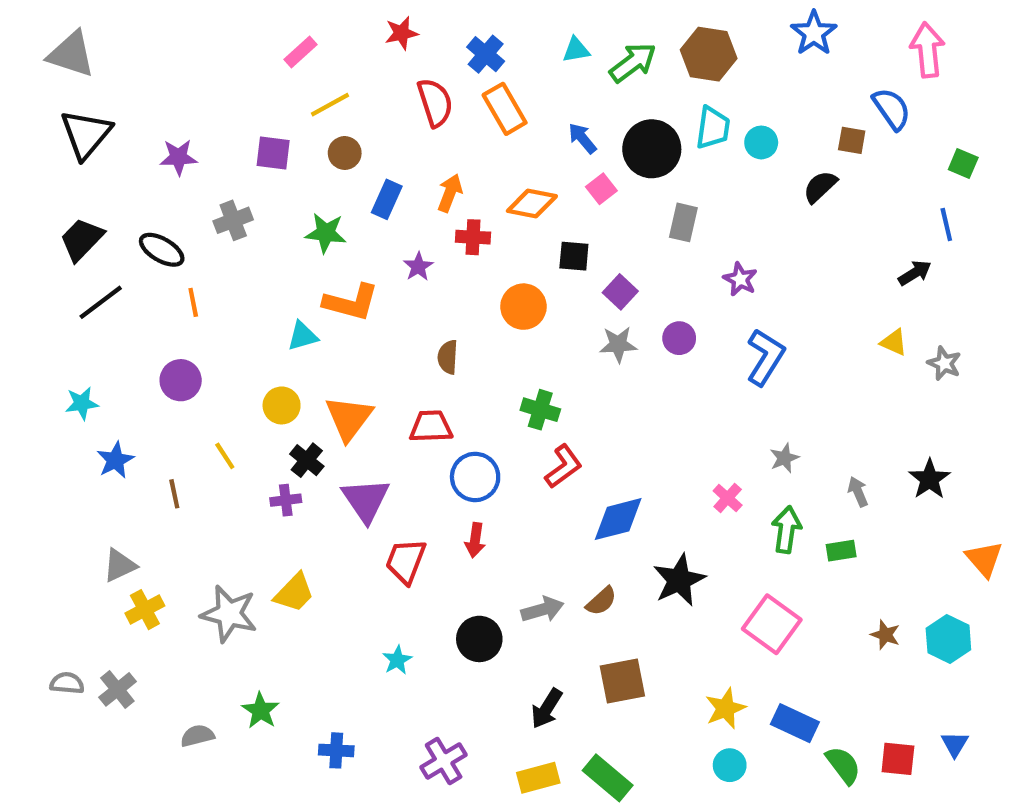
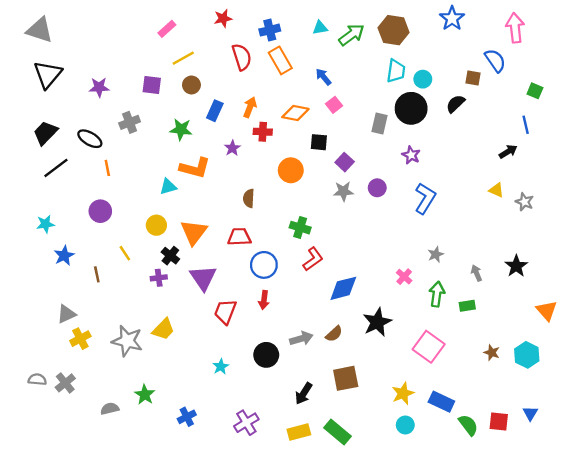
blue cross: (486, 54) -> (270, 30), turned 36
black circle: (652, 149) -> (411, 108), moved
blue cross: (336, 750) -> (187, 417), turned -30

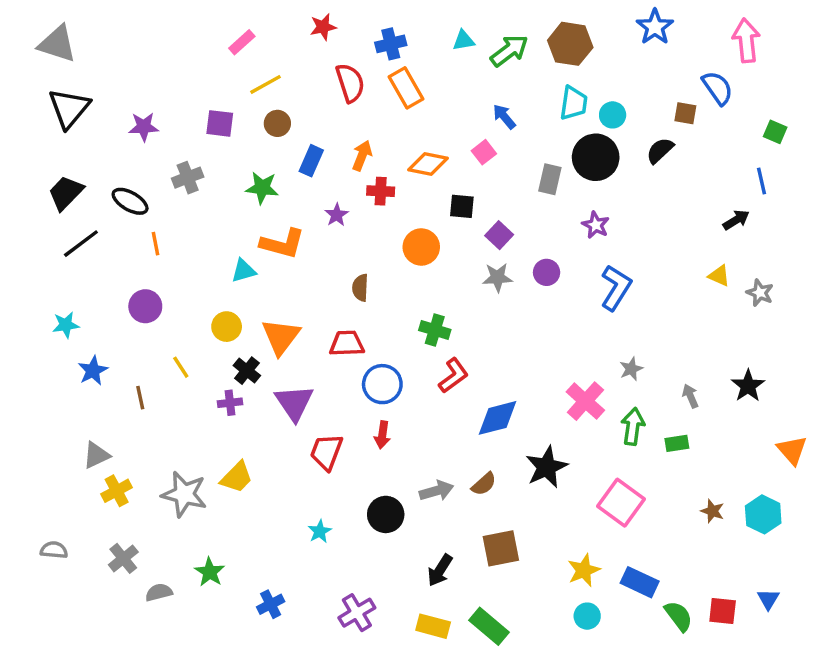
blue arrow: (323, 77) -> (504, 117), moved
pink cross: (404, 277) -> (585, 401), size x1.6
gray cross: (65, 383) -> (123, 558), moved
yellow rectangle: (299, 432) -> (433, 626), turned 30

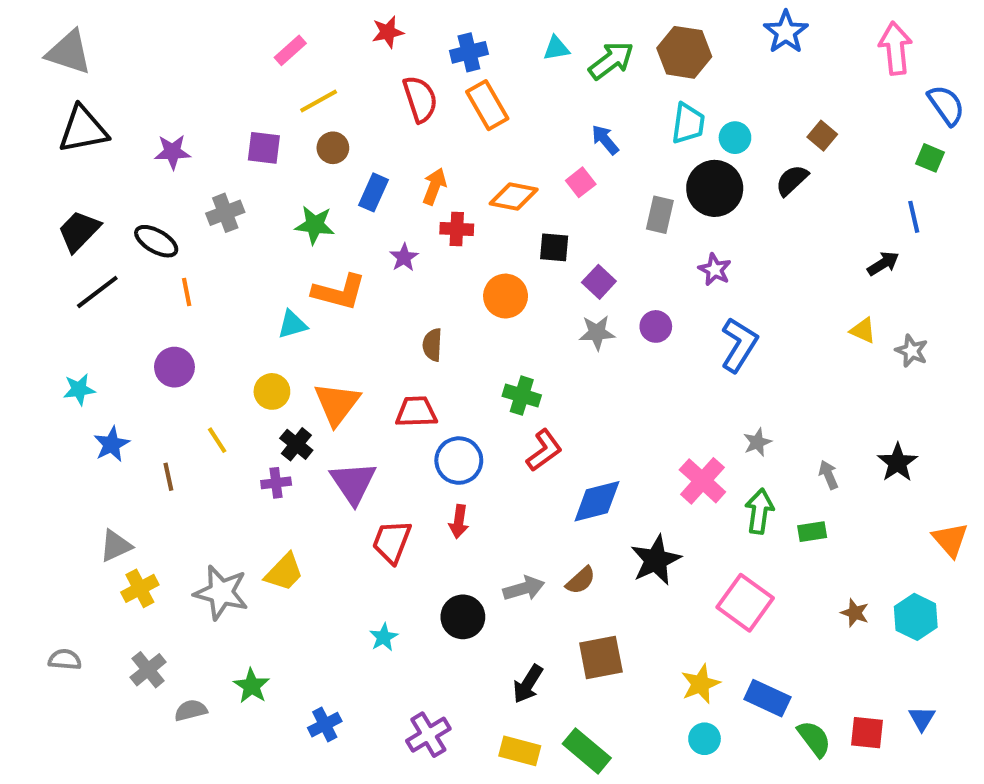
blue semicircle: (718, 88) -> (946, 105), moved
black triangle: (69, 108) -> (83, 129), turned 39
brown square: (685, 113) -> (822, 136), turned 30

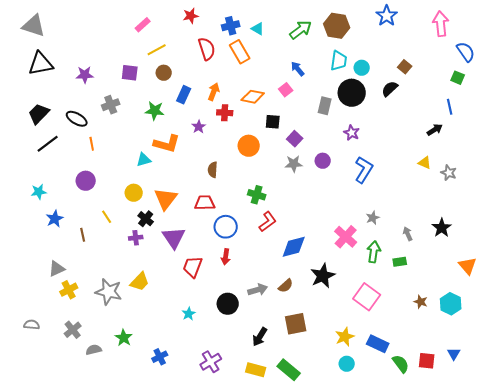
cyan triangle: (556, 48) -> (258, 29), moved, turned 40

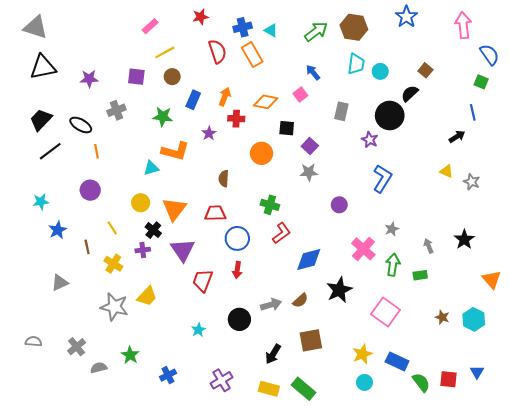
black circle: (352, 93) -> (390, 116), moved
purple circle: (323, 161) -> (339, 205), moved
yellow cross: (69, 290) -> (113, 264), moved, turned -30

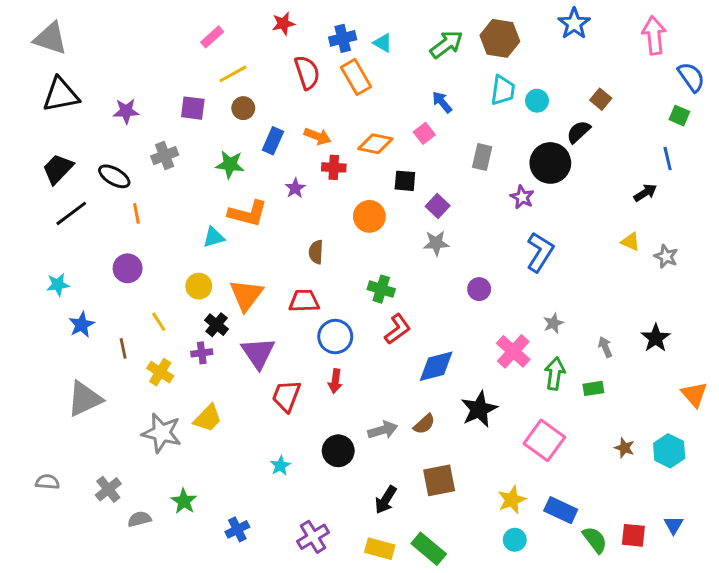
orange arrow: (225, 97) -> (317, 136), turned 90
gray triangle: (60, 283) -> (85, 399), size x1.5

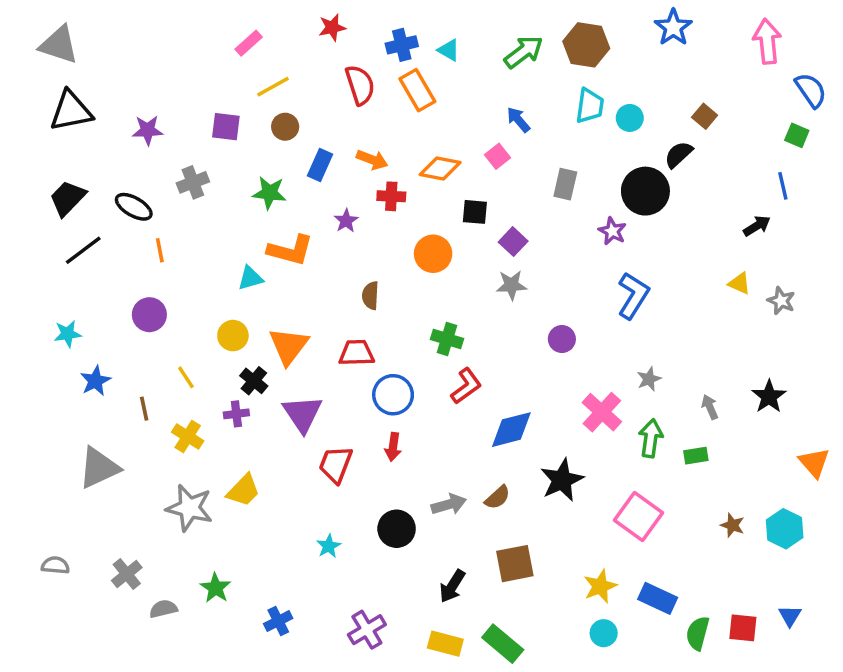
green semicircle: (595, 540) -> (698, 633), turned -128

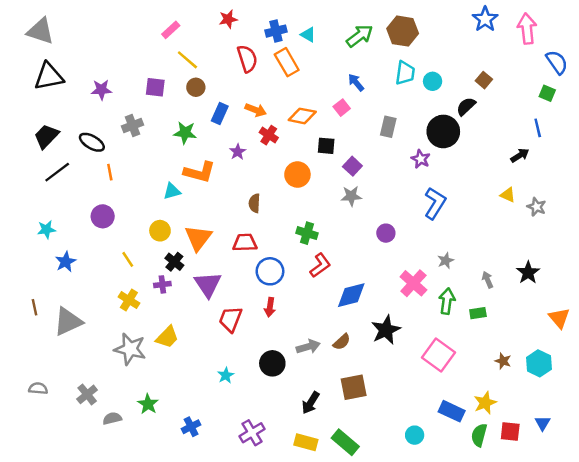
blue star: (673, 27) -> (485, 19), moved
yellow line: (273, 87) -> (187, 60), turned 70
red cross: (391, 196) -> (269, 135), turned 30
brown line: (144, 409) -> (34, 307), moved
yellow star: (600, 586) -> (485, 403), moved

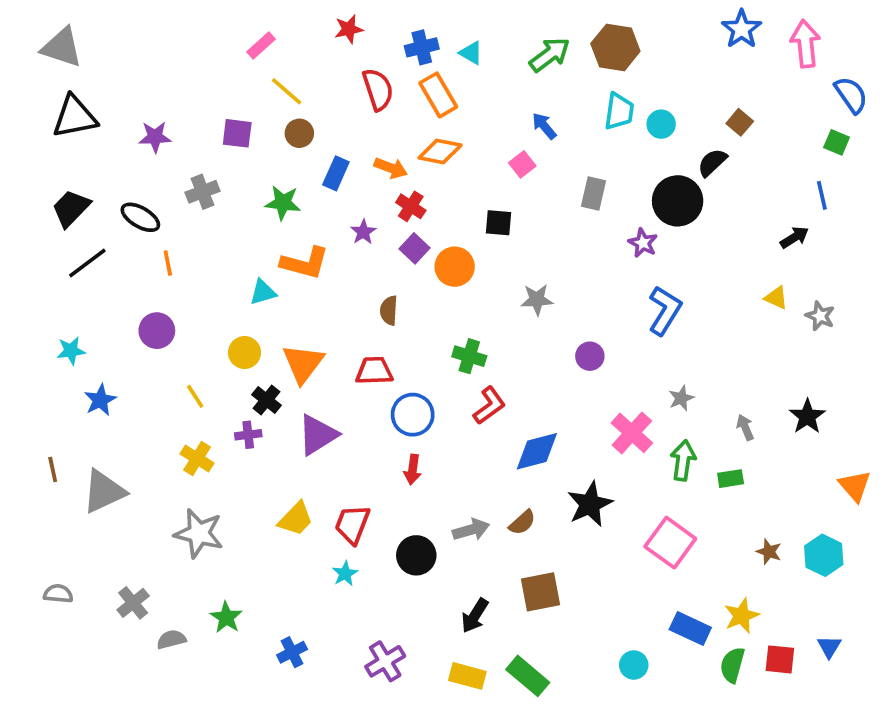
orange diamond: (302, 116) -> (440, 152), moved
purple square: (352, 166) -> (414, 248), moved
purple triangle: (208, 284) -> (318, 435), turned 32
red trapezoid: (231, 319) -> (352, 524), moved
yellow trapezoid: (167, 337) -> (296, 519), moved

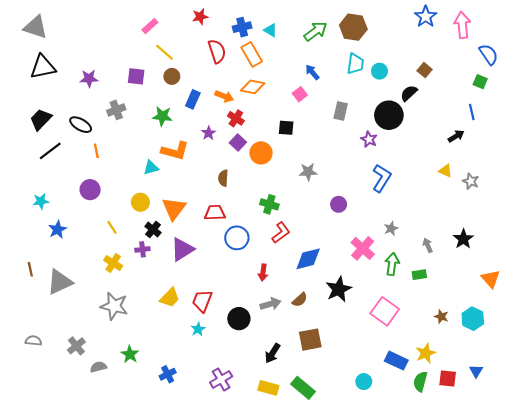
red arrow: (413, 469) -> (263, 272), moved

